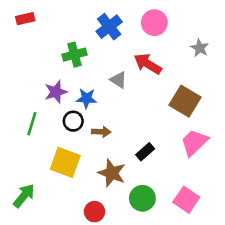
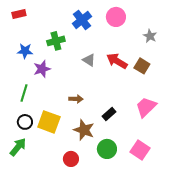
red arrow: (148, 64) -> (117, 61), moved
blue star: (87, 98) -> (25, 51), moved
brown square: (185, 101) -> (142, 66), moved, size x0.7
black circle: (73, 121) -> (25, 122), moved

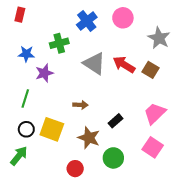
red rectangle: (19, 14) -> (20, 15), turned -64
gray star: (150, 36) -> (159, 38), size x1.5
gray triangle: (89, 60) -> (94, 63), size x1.6
pink square: (140, 150) -> (153, 147), moved

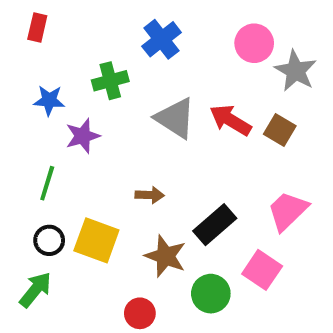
pink circle: (123, 18) -> (254, 43), moved
black rectangle: (115, 121) -> (215, 225), size x1.5
pink square: (153, 147) -> (262, 270), moved

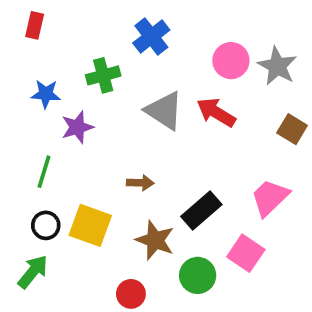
pink circle: (254, 43) -> (231, 61), moved
brown square: (280, 130) -> (292, 129), moved

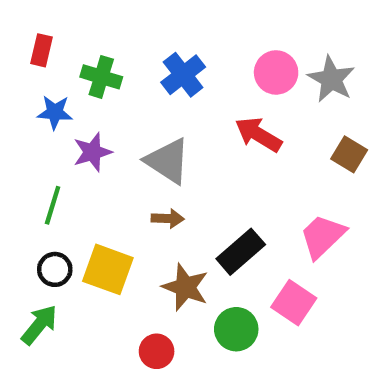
red rectangle: (35, 25) -> (41, 50), moved
blue cross: (151, 36) -> (183, 75), moved
green cross: (103, 75) -> (101, 77), moved, turned 32
gray triangle: (164, 111) -> (168, 161), moved

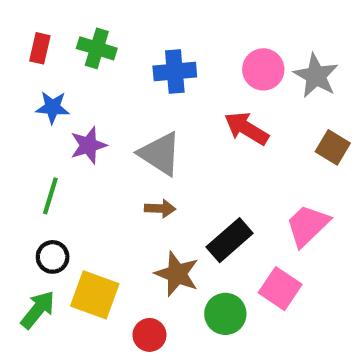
blue cross: (183, 75) -> (175, 72), turned 33
green cross: (101, 77) -> (97, 48), moved
yellow square: (108, 269) -> (95, 295), moved

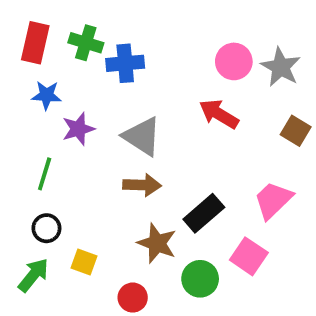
red rectangle: (40, 48) -> (35, 43), size x1.5
blue cross: (175, 72) -> (125, 63), moved
brown arrow: (160, 208) -> (142, 185), size x1.4
yellow square: (95, 295) -> (84, 262), size x0.6

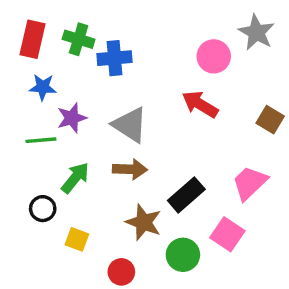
gray star: (281, 67) -> (256, 32), moved
green line: (45, 174) -> (41, 140), moved, turned 68
green arrow: (33, 275) -> (75, 178), moved

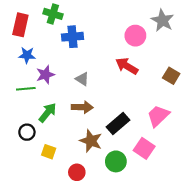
green cross: (79, 39) -> (53, 14), moved
gray triangle: (130, 125) -> (82, 79), size x0.6

